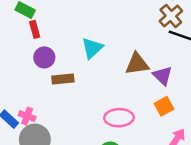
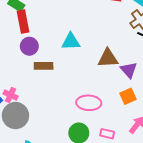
red rectangle: (35, 29) -> (23, 22), size x1.5
cyan triangle: (92, 48) -> (71, 42), turned 36

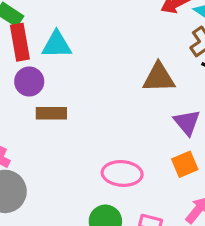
cyan triangle: (71, 42) -> (57, 45), moved
brown triangle: (108, 58) -> (159, 78), moved

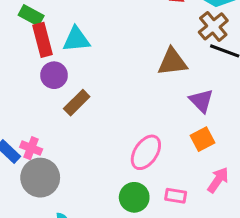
brown rectangle: (51, 113) -> (77, 103), turned -40
pink ellipse: (122, 173) -> (146, 152), turned -56

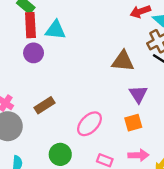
brown rectangle: (77, 103) -> (44, 105), moved
pink arrow: (218, 180) -> (138, 155), turned 42
green circle: (134, 197) -> (60, 154), moved

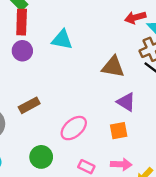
cyan triangle: (55, 30) -> (62, 40), moved
purple triangle: (138, 94) -> (126, 102), turned -30

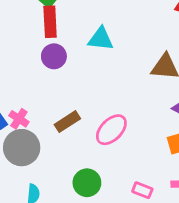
pink ellipse: (74, 128) -> (111, 130), moved

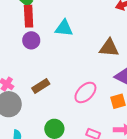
pink ellipse: (111, 130) -> (85, 92), moved

